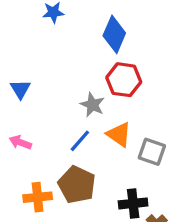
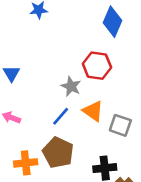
blue diamond: (114, 34) -> (113, 22), moved

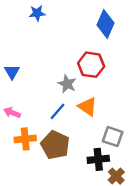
gray square: (120, 125) -> (113, 137), moved
orange cross: (26, 163) -> (25, 139), moved

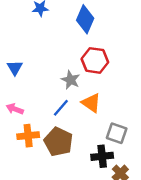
blue diamond: (105, 24) -> (85, 19), moved

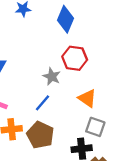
orange triangle: (91, 103) -> (87, 98), moved

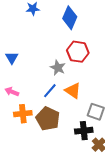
orange triangle: (87, 98) -> (73, 91), moved

